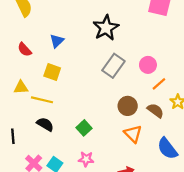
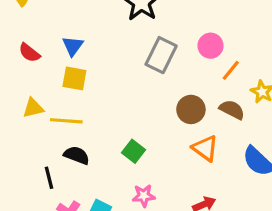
blue triangle: (57, 41) -> (73, 46), moved
black line: (13, 136) -> (49, 178), moved

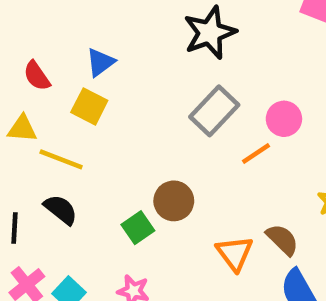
red semicircle: (29, 53) -> (37, 76), moved
orange line: (231, 70) -> (256, 154), moved
brown circle: (191, 109) -> (174, 201), moved
brown semicircle: (232, 110) -> (282, 240), moved

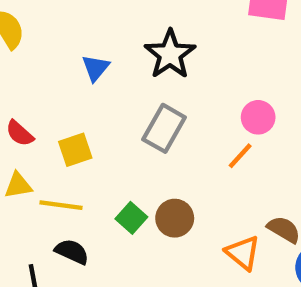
blue triangle: (100, 62) -> (96, 68), moved
yellow square: (89, 106) -> (75, 150), turned -32
gray rectangle: (214, 111) -> (164, 128), moved
green square: (138, 228) -> (131, 218), moved

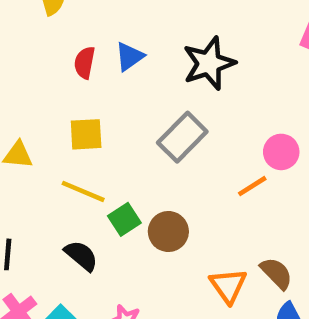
red semicircle: (20, 133) -> (85, 63), moved, turned 44
yellow line: (61, 205) -> (83, 191), moved
black semicircle: (72, 252) -> (81, 256), moved

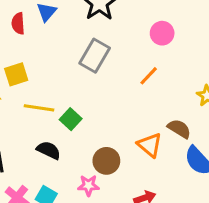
yellow square: (86, 134) -> (16, 74), moved
pink circle: (281, 152) -> (162, 33), moved
brown circle: (168, 232) -> (106, 161), moved

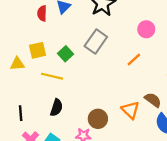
green square: (71, 119) -> (66, 54), moved
black semicircle: (49, 150) -> (56, 108), turned 78

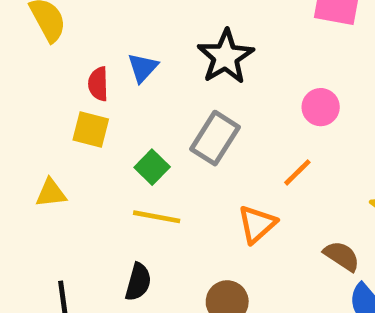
yellow square: (37, 50) -> (91, 129), moved, turned 30
yellow line: (52, 76) -> (157, 217), moved
orange triangle: (130, 110) -> (257, 224), moved, turned 36

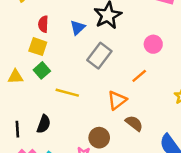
blue triangle: (143, 68) -> (78, 28), moved
green square: (152, 167) -> (42, 70), moved
brown semicircle: (342, 256) -> (134, 123), moved
black semicircle: (138, 282) -> (44, 124), moved

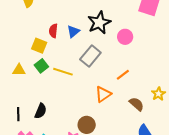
red semicircle: (43, 24) -> (53, 31), moved
pink circle: (153, 44) -> (125, 37), moved
yellow line: (67, 93) -> (63, 72), moved
brown semicircle: (134, 123) -> (137, 104), moved

